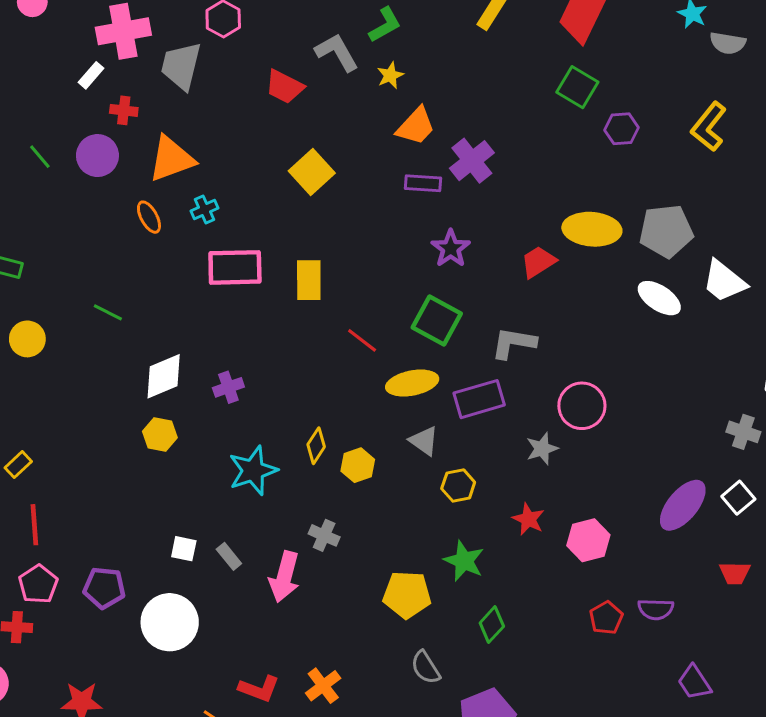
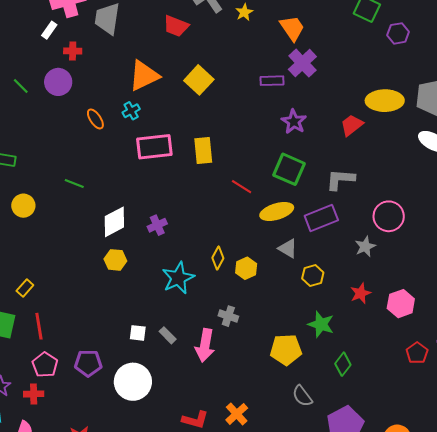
orange trapezoid: (416, 126) -> (292, 28), moved, turned -72
orange triangle: (171, 159) -> (144, 76), moved
red star: (528, 519) -> (361, 293), turned 30

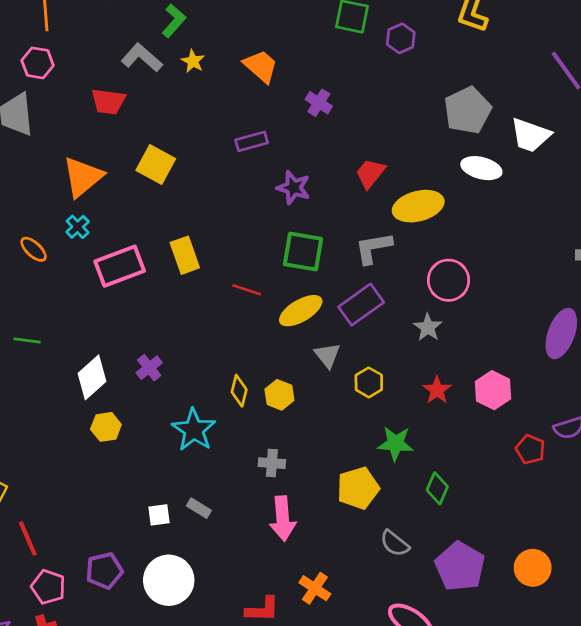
purple cross: (302, 63) -> (319, 103), moved, size x0.7
yellow ellipse: (385, 101) -> (418, 206), moved
gray triangle: (288, 248) -> (327, 355), turned 35
pink arrow: (205, 345) -> (283, 519), moved

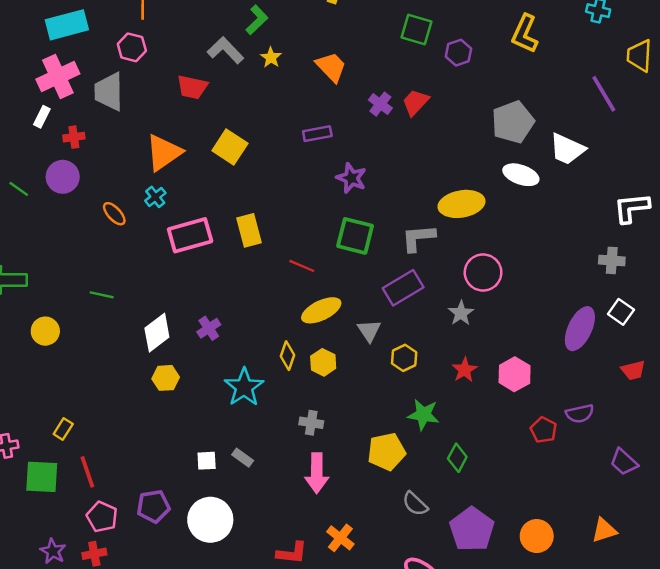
red trapezoid: (370, 173) -> (415, 102), moved
yellow ellipse: (301, 311) -> (321, 310), moved

